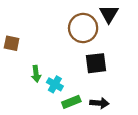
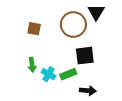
brown square: (12, 43) -> (34, 29), moved
green rectangle: (71, 102) -> (68, 74), moved

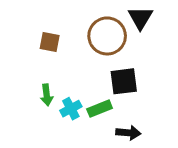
cyan cross: (49, 74) -> (71, 109), turned 32

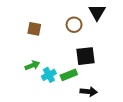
brown circle: (107, 36) -> (74, 25), size x0.6
green arrow: (47, 95) -> (32, 65), turned -104

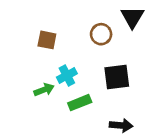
cyan cross: (49, 75) -> (67, 75), moved
green rectangle: (69, 75) -> (80, 103), moved

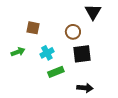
brown circle: (101, 34) -> (73, 32), moved
green arrow: (44, 90) -> (18, 52), moved

